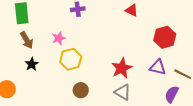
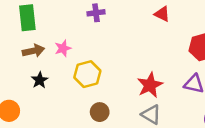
pink star: (59, 38) -> (63, 48), moved
brown arrow: (27, 40) -> (33, 51), turned -72

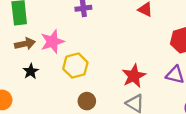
pink star: (63, 48) -> (52, 41), size x1.5

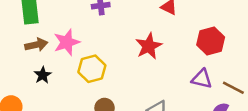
red star: (134, 76) -> (149, 46), moved

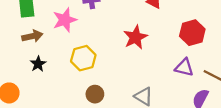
pink star: (67, 42) -> (65, 20), moved

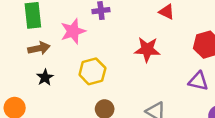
red star: (135, 37) -> (147, 49), turned 30

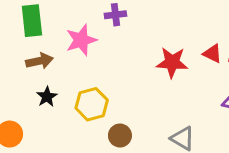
red triangle: (167, 12) -> (212, 53), moved
yellow hexagon: (92, 71) -> (92, 104), moved

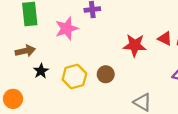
brown arrow: (39, 61) -> (25, 51), moved
brown circle: (120, 136) -> (106, 74), moved

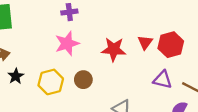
pink star: (67, 29) -> (67, 44), moved
red triangle: (165, 39) -> (145, 42), turned 40

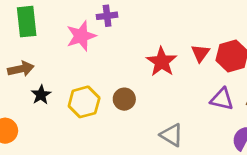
pink star: (67, 44) -> (81, 36), moved
red star: (114, 49) -> (162, 62), turned 30

